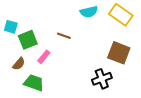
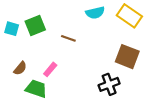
green square: (28, 40) -> (35, 26), moved
pink rectangle: (44, 57) -> (50, 69), moved

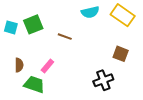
brown square: (127, 57) -> (121, 54), size x0.7
brown semicircle: (20, 68) -> (19, 65), turned -40

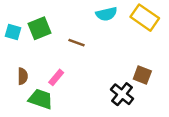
brown square: (121, 54) -> (142, 75), moved
black cross: (103, 80) -> (122, 94), turned -30

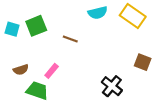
brown square: (142, 75) -> (143, 62), moved
brown semicircle: (23, 76) -> (21, 70), turned 72

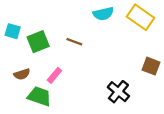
green square: (36, 26) -> (38, 42), moved

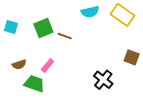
green square: (38, 42) -> (43, 28), moved

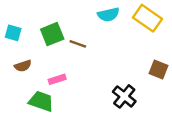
brown semicircle: (19, 64) -> (23, 66), moved
pink rectangle: (48, 66) -> (57, 79), turned 32

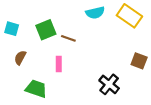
brown semicircle: (23, 66) -> (20, 58), turned 136
pink rectangle: (57, 79) -> (59, 64), moved, turned -72

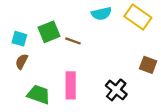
cyan square: (12, 29) -> (19, 39), moved
pink rectangle: (59, 64) -> (71, 85), moved, size x1.6

